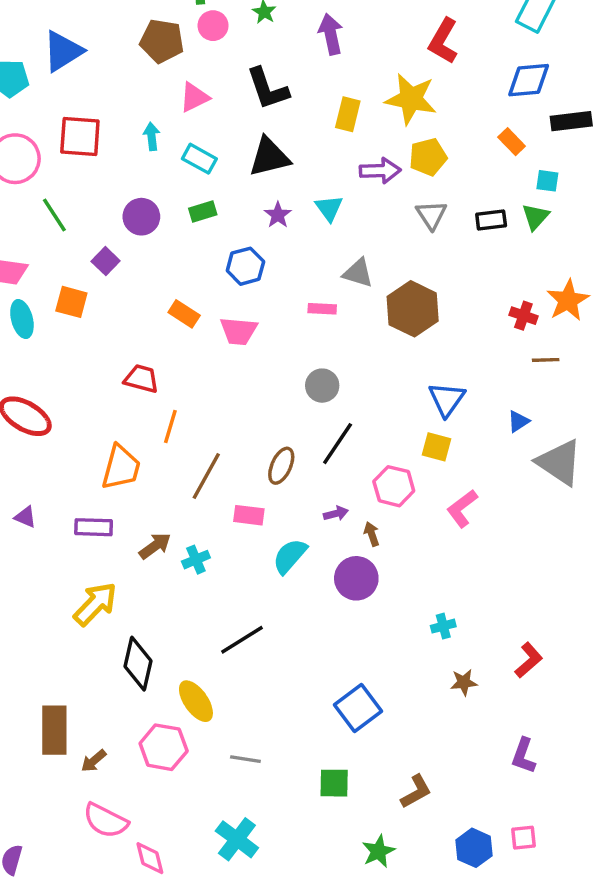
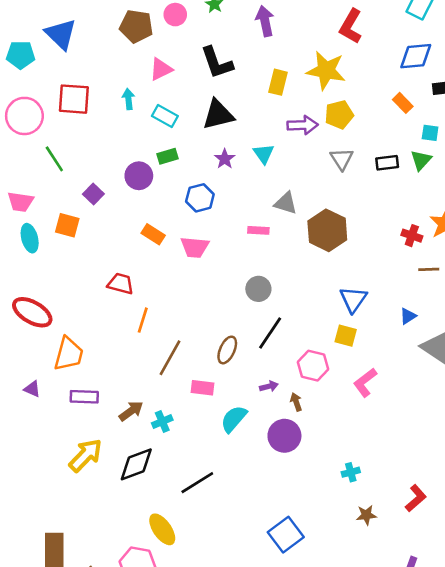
blue triangle: (63, 51) -> (61, 34), turned -44
purple circle: (141, 217) -> (139, 176), moved
orange trapezoid: (121, 467) -> (69, 354), moved
black diamond: (138, 664) -> (136, 464), moved, turned 57

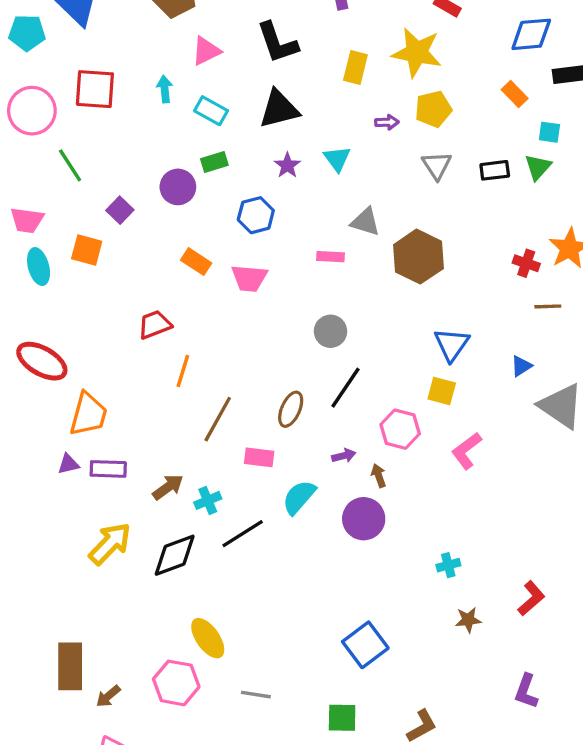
purple arrow: (303, 125) -> (387, 122), size x0.6
red trapezoid: (121, 284) -> (155, 325), turned -36
purple triangle: (32, 389) -> (68, 464), moved, turned -36
black line: (197, 483) -> (243, 534), moved

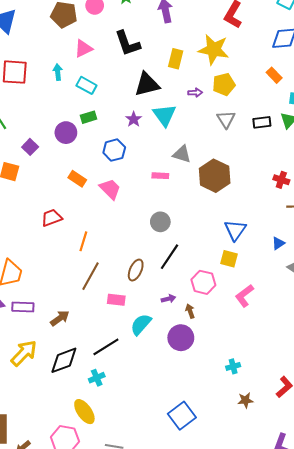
black triangle: (279, 109) -> (147, 84), moved
cyan triangle: (337, 159) -> (164, 115), size x1.4
pink trapezoid: (249, 278) -> (110, 189), turned -140
orange line: (183, 371) -> (83, 241), moved
cyan cross: (208, 500) -> (97, 378), moved

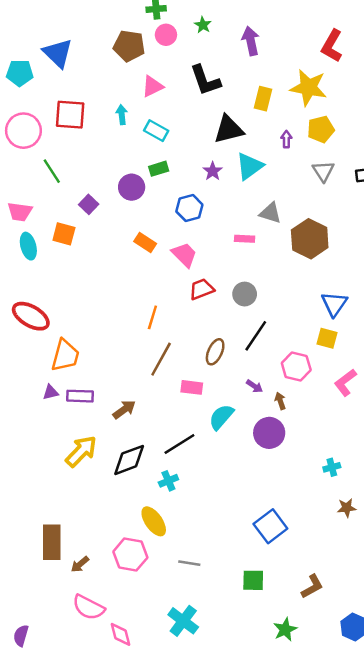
purple arrow: (195, 93) -> (286, 139), turned -88
cyan triangle: (164, 115) -> (250, 166), turned 30
red trapezoid: (52, 218) -> (202, 289), moved
purple arrow: (169, 299) -> (254, 386), turned 48

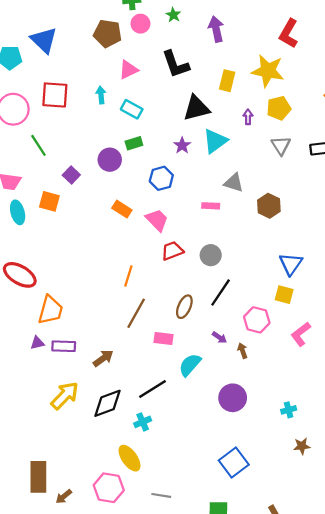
brown hexagon: (310, 239) -> (269, 206), size x0.7
purple circle: (269, 433) -> (233, 398), moved

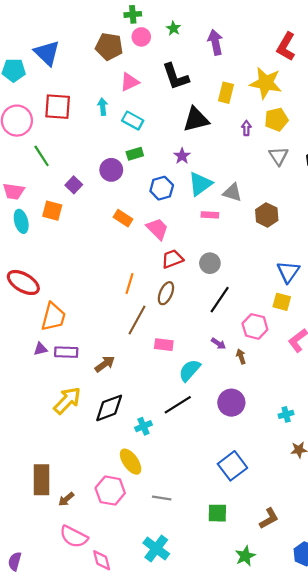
cyan triangle: (215, 141) -> (200, 184), moved
brown ellipse: (184, 307) -> (166, 293), moved
black line: (153, 389) -> (178, 405), moved

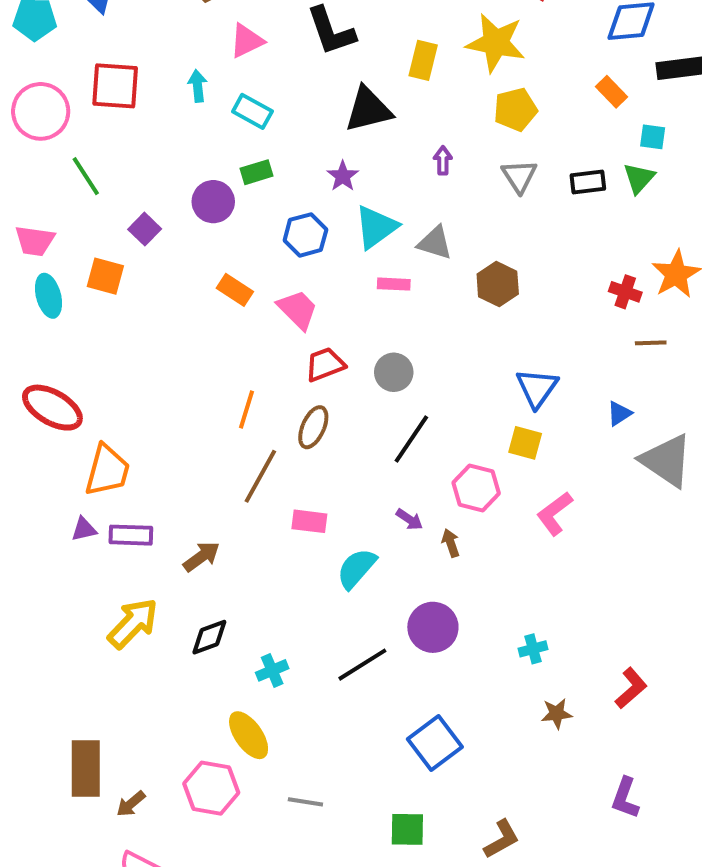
purple arrow: (246, 128) -> (443, 160), moved
black line: (178, 405) -> (362, 665), moved
black diamond: (109, 408) -> (209, 637), size x0.7

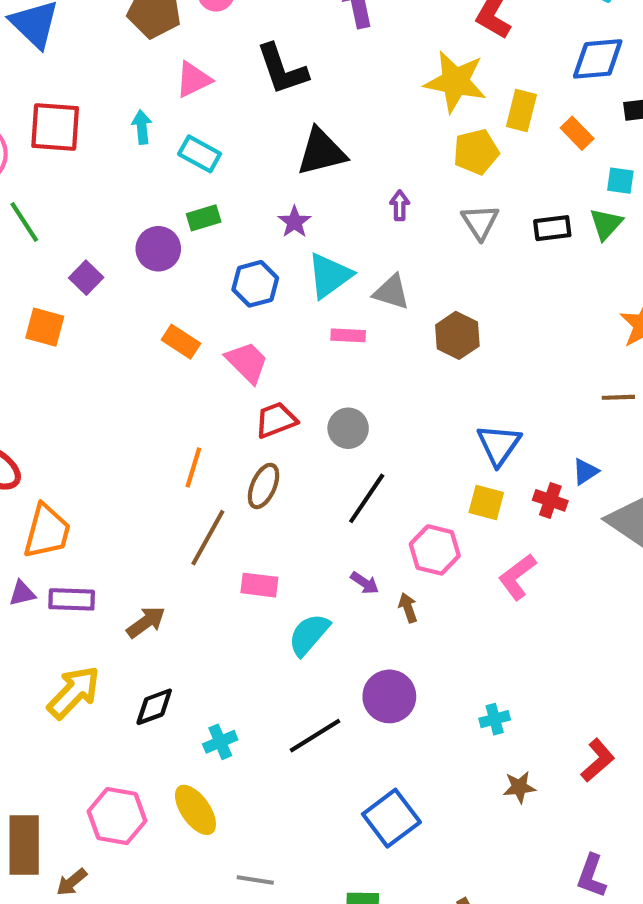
yellow rectangle: (423, 60) -> (521, 111), moved
red cross: (625, 292) -> (550, 500), moved
pink hexagon: (211, 788) -> (117, 816), moved

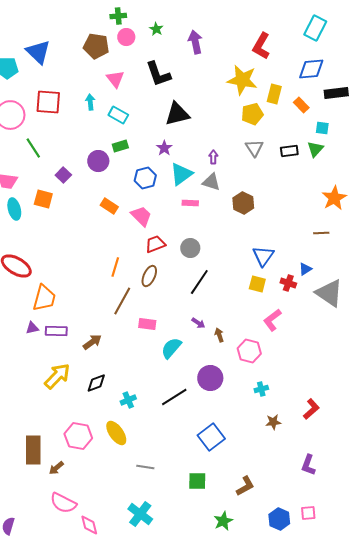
pink triangle: (193, 80) -> (115, 79), turned -42
purple arrow: (400, 205) -> (213, 157), moved
pink hexagon: (435, 550) -> (249, 351), moved

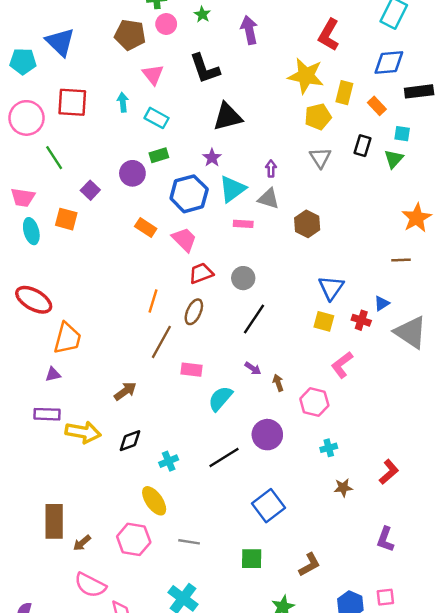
black rectangle: (289, 151) -> (362, 146), moved, turned -66
blue hexagon: (145, 178) -> (189, 194), size x1.4
purple rectangle: (56, 331) -> (47, 414), moved
yellow arrow: (57, 376) -> (83, 432), turned 56
pink hexagon: (78, 436) -> (134, 539), moved

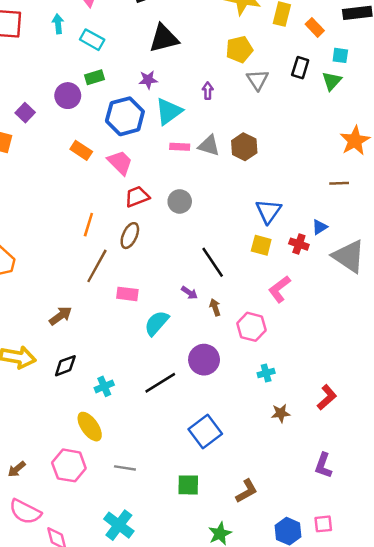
yellow pentagon: (318, 117) -> (239, 49), moved
purple star: (212, 158) -> (148, 80), turned 30
gray triangle: (269, 199) -> (209, 145), moved
black line: (254, 319) -> (213, 262), moved, turned -68

